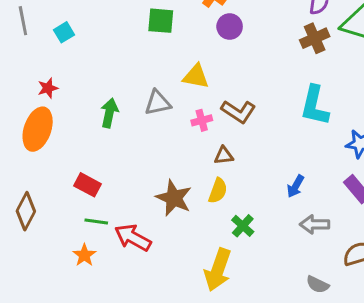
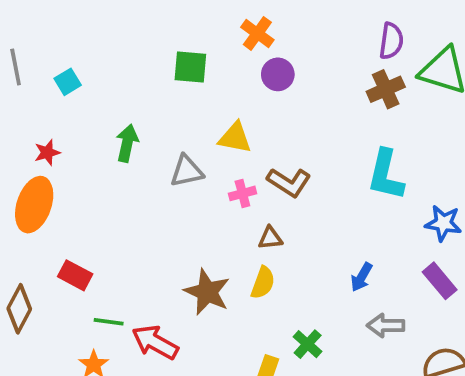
green arrow: (109, 113) -> (127, 143), moved
red rectangle: (87, 185) -> (75, 275), moved
green cross: (243, 226) -> (308, 344), moved

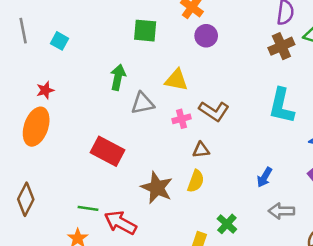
cyan square: (68, 82) -> (59, 41), turned -30
green arrow: (127, 143) -> (118, 77), moved
red rectangle: (75, 275) -> (108, 151), moved, size x1.4

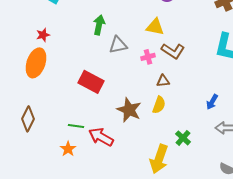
yellow triangle: (176, 80) -> (155, 27), moved

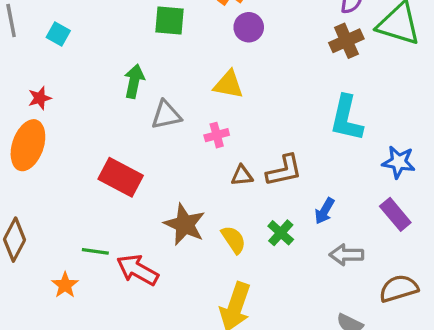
brown L-shape: (173, 51) -> (284, 170), moved, turned -45
yellow semicircle: (159, 105) -> (234, 240), moved, turned -54
green cross: (183, 138) -> (281, 233), moved
orange star: (68, 149) -> (65, 285), moved

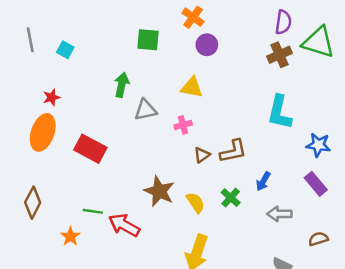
brown triangle: (242, 176) -> (202, 155), turned -30
red rectangle: (121, 177) -> (90, 149), moved
brown semicircle: (399, 288) -> (318, 239), size x0.7

